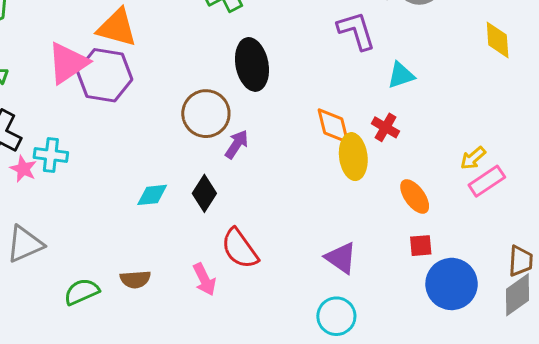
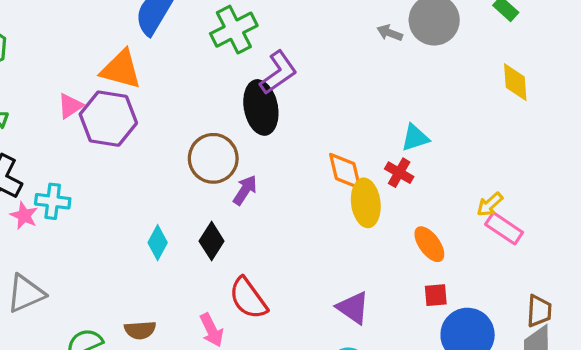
purple L-shape: (356, 31) -> (278, 73), moved, turned 72
pink triangle: (68, 63) -> (70, 106), size x0.6
cyan triangle: (401, 75) -> (415, 138), moved
pink rectangle: (487, 181) -> (504, 228), turned 68
cyan diamond: (152, 195) -> (158, 243), turned -56

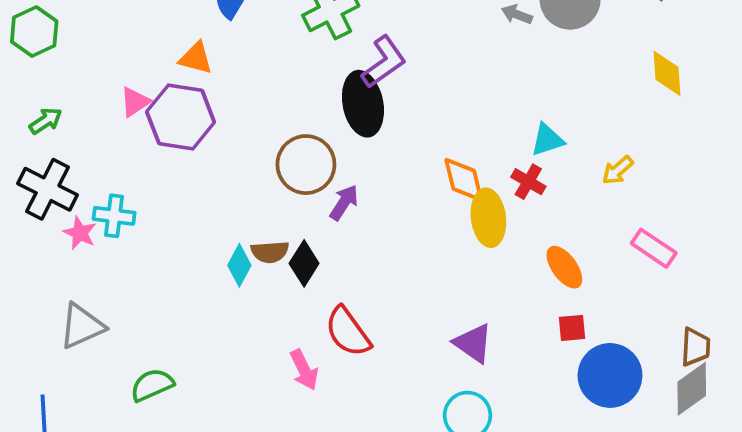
orange triangle: (121, 69) -> (196, 58), size x0.7
yellow arrow: (490, 204) -> (618, 170), moved
brown semicircle: (140, 330) -> (270, 252), moved

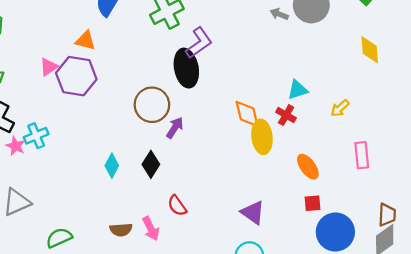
cyan cross: (114, 216) -> (36, 136), turned -30
pink rectangle: (654, 248) -> (362, 155), turned 50
brown semicircle: (270, 252) -> (121, 230), moved
red semicircle: (348, 332) -> (177, 206), size x0.7

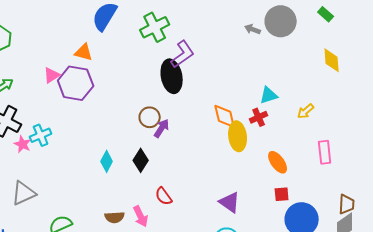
brown circle: (152, 105) -> (150, 117), moved, size x0.7
red cross: (286, 115) -> (259, 117), turned 36

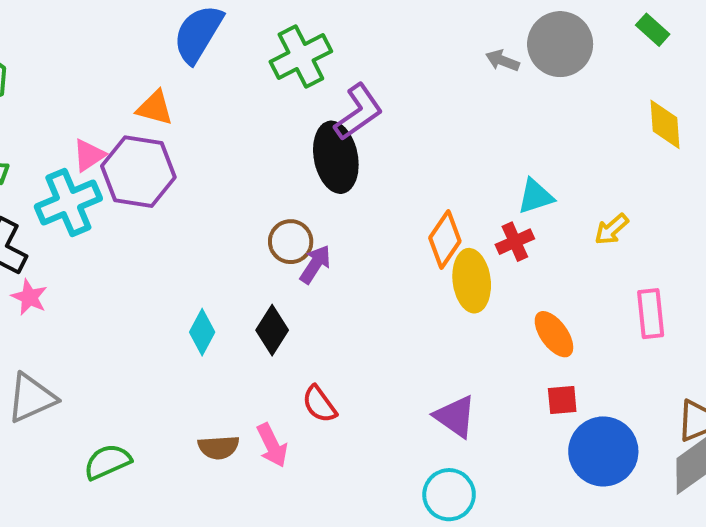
orange diamond: (225, 116) -> (445, 240), turned 48
cyan cross: (41, 135) -> (68, 203), moved, size x1.4

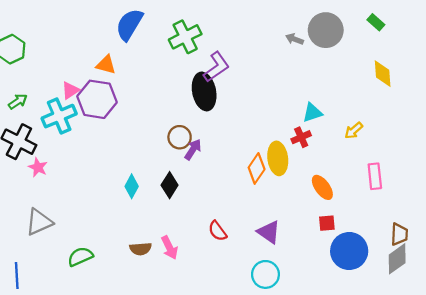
orange diamond: (445, 240) -> (257, 168), moved
red semicircle: (319, 404) -> (218, 231), moved

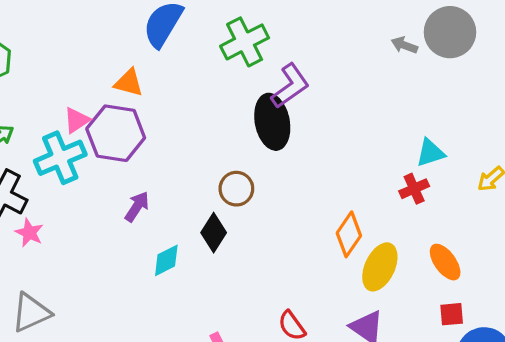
purple arrow: (193, 149) -> (137, 207), moved
yellow ellipse: (278, 158) -> (380, 267), moved, turned 32
black diamond: (170, 185) -> (214, 233), moved
cyan diamond: (132, 186) -> (166, 260), turned 35

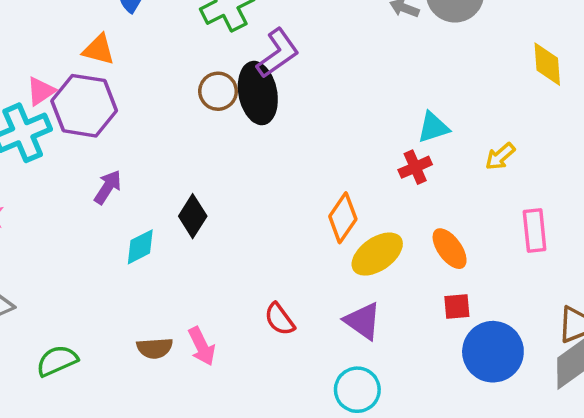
brown circle: (236, 189) -> (218, 91), moved
yellow ellipse: (380, 267) -> (377, 254), turned 30

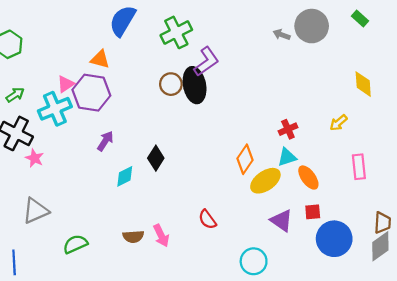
yellow diamond: (547, 64) -> (363, 84), moved
cyan triangle: (433, 127) -> (287, 157), moved
purple triangle: (363, 321) -> (282, 220), moved

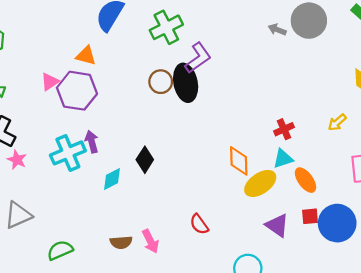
cyan cross: (55, 109) -> (68, 153), moved
purple arrow: (105, 141) -> (92, 142), turned -48
orange diamond: (245, 159) -> (239, 161), turned -36
blue circle: (334, 239) -> (337, 223), moved

